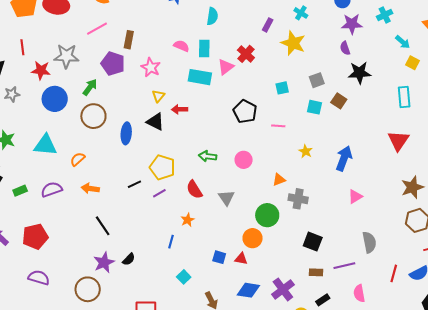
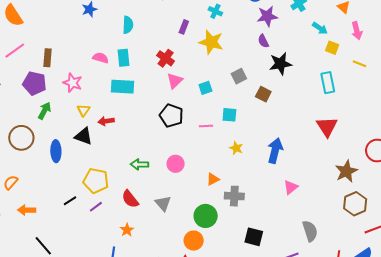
pink triangle: (226, 67) -> (175, 81), moved
green arrow: (90, 87) -> (44, 111), moved
cyan square: (315, 107) -> (229, 115), moved

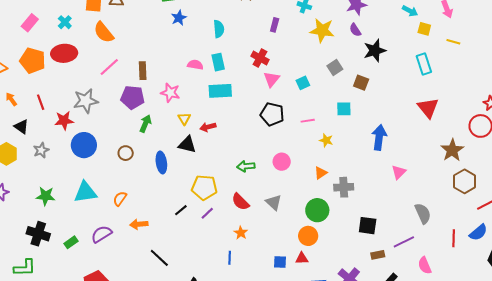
yellow star: (211, 42) -> (322, 30), moved
cyan square: (229, 115) -> (344, 109), moved
brown circle: (21, 138) -> (126, 153), size x0.6
yellow star: (236, 148) -> (326, 140), moved

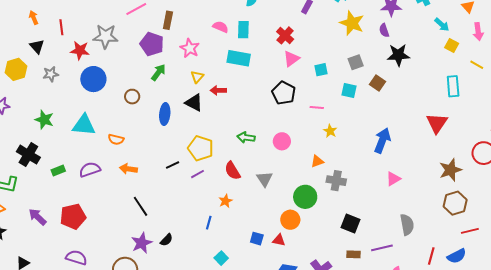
cyan rectangle: (424, 64) -> (453, 86), moved
cyan square: (344, 109) -> (349, 90), moved
orange semicircle: (120, 199) -> (116, 139), turned -126

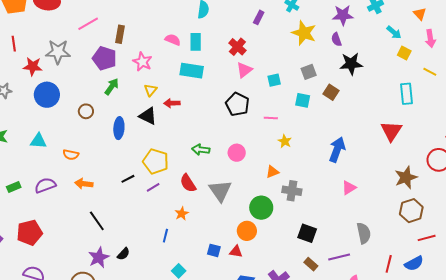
cyan triangle: (84, 125) -> (38, 141), size x0.7
gray triangle: (265, 179) -> (220, 191), size x1.4
brown rectangle: (354, 254) -> (311, 264), turned 40

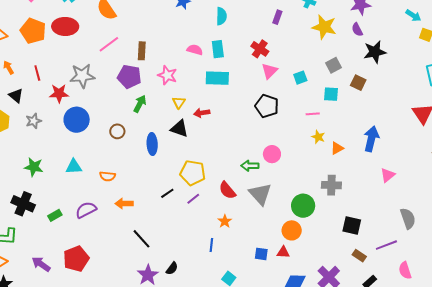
pink line: (271, 118) -> (313, 114), moved
green arrow: (201, 150) -> (250, 166), moved
orange triangle: (272, 172) -> (337, 148), moved

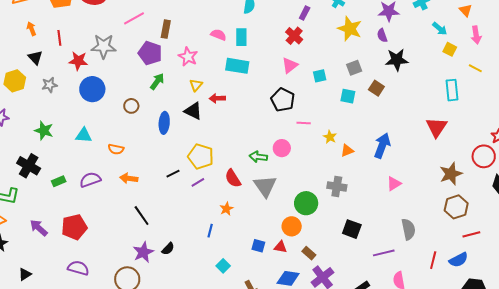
red cross: (260, 49) -> (294, 36), moved
pink line: (313, 114) -> (304, 123), moved
brown rectangle: (359, 256) -> (309, 253), moved

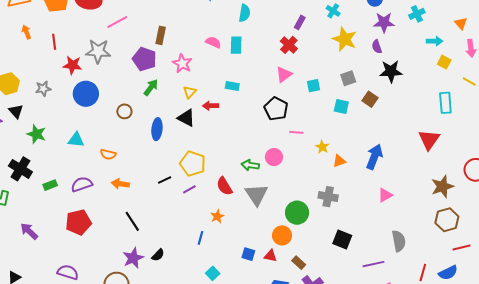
pink line: (134, 18) -> (117, 22), moved
cyan arrow: (440, 29) -> (435, 41), turned -42
black triangle: (35, 58) -> (16, 111), moved
cyan rectangle: (237, 66) -> (232, 86), moved, size x0.6
red pentagon: (74, 227) -> (78, 222), moved

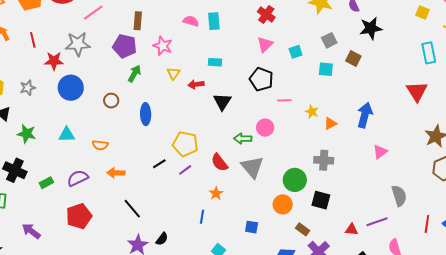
black triangle: (186, 118) -> (222, 102), moved, turned 42
black square: (342, 240) -> (321, 200), moved
red triangle: (270, 256) -> (352, 230), moved

